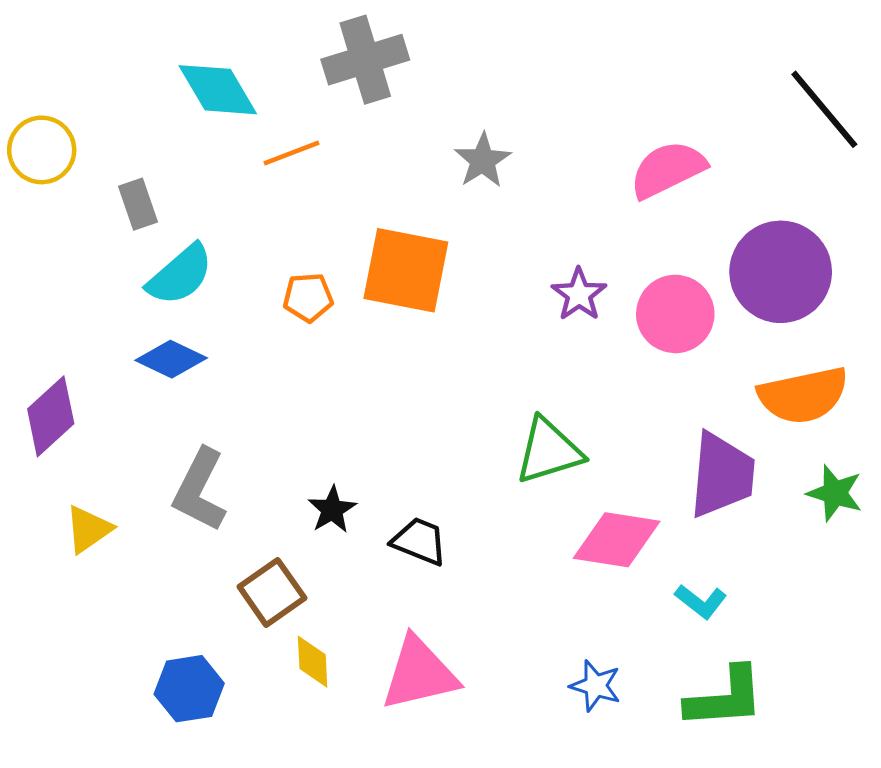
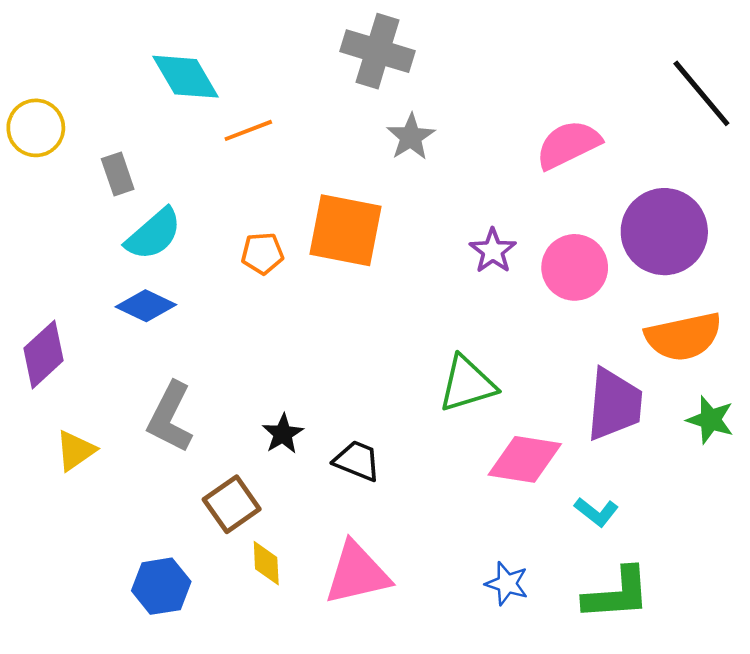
gray cross: (365, 60) -> (378, 51), moved, turned 34

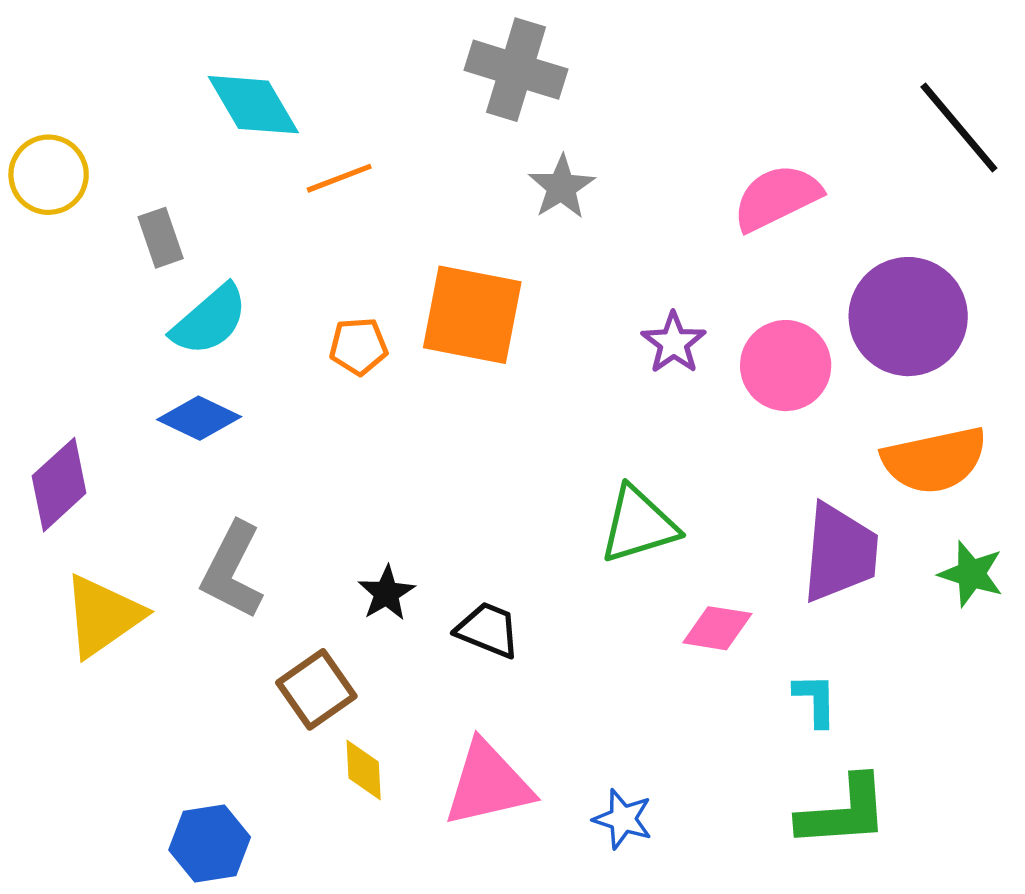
yellow triangle: (75, 450) -> (103, 616), size x1.5
pink diamond: (525, 459) -> (717, 628), size x0.7
cyan L-shape: (596, 512) -> (815, 700), turned -129
blue star: (507, 584) -> (623, 819), moved
blue hexagon: (161, 586) -> (210, 843), moved

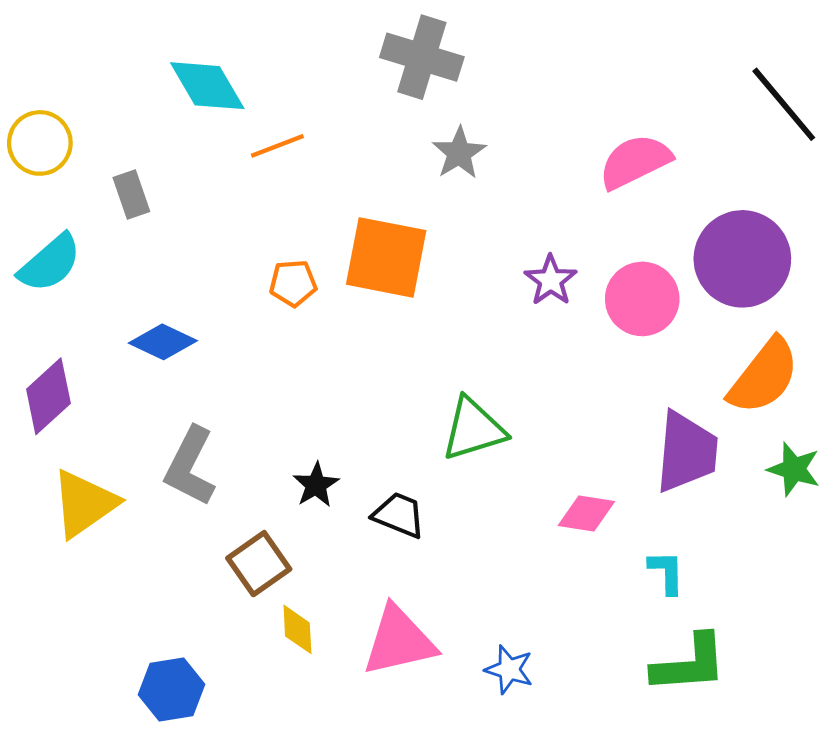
cyan semicircle: (210, 320) -> (50, 263), moved
orange semicircle: (934, 460) -> (764, 376), turned -40
green triangle: (639, 525) -> (473, 429), moved

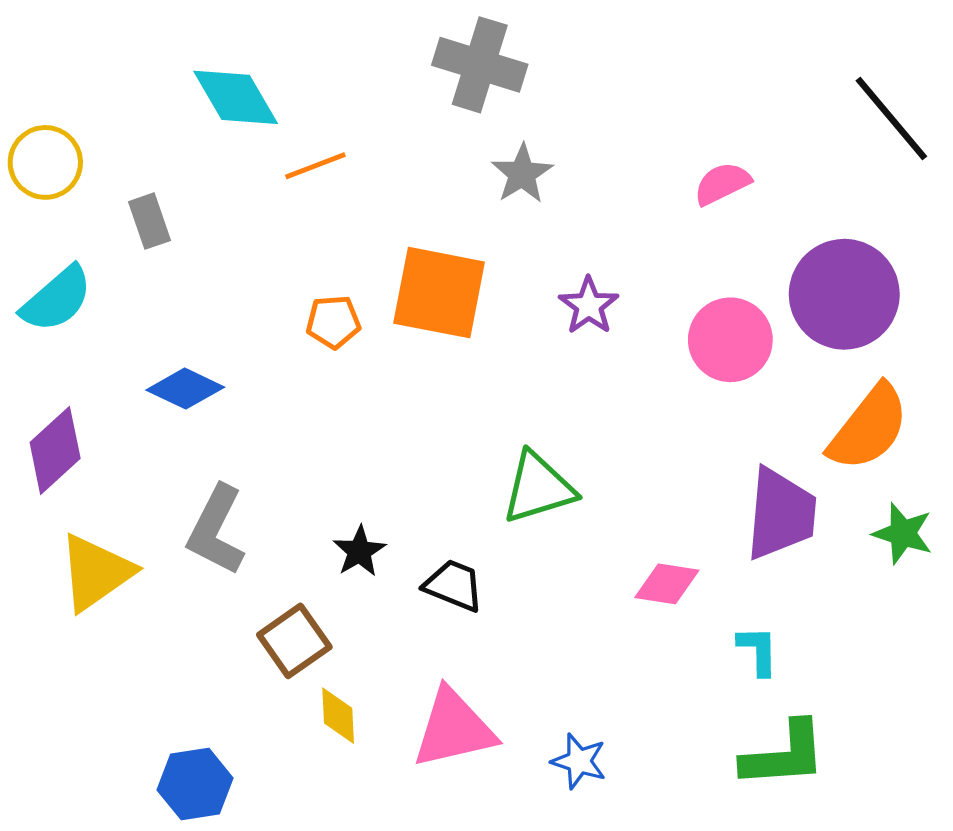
pink semicircle: (635, 162) -> (722, 184), size x0.7
purple star: (551, 280) -> (589, 306), moved

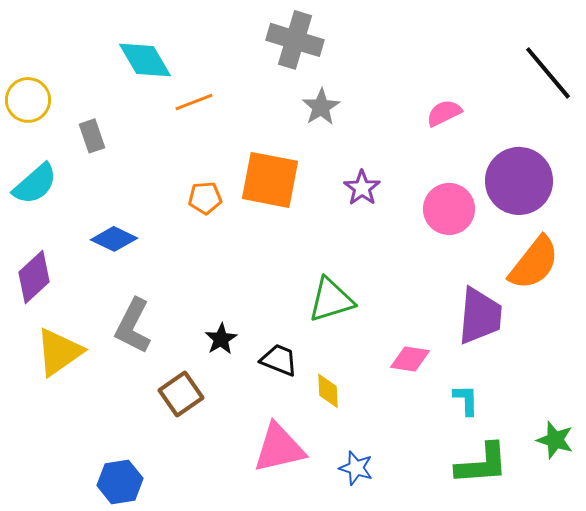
green star: (903, 533) -> (555, 440), moved
yellow diamond: (338, 716) -> (328, 391), moved

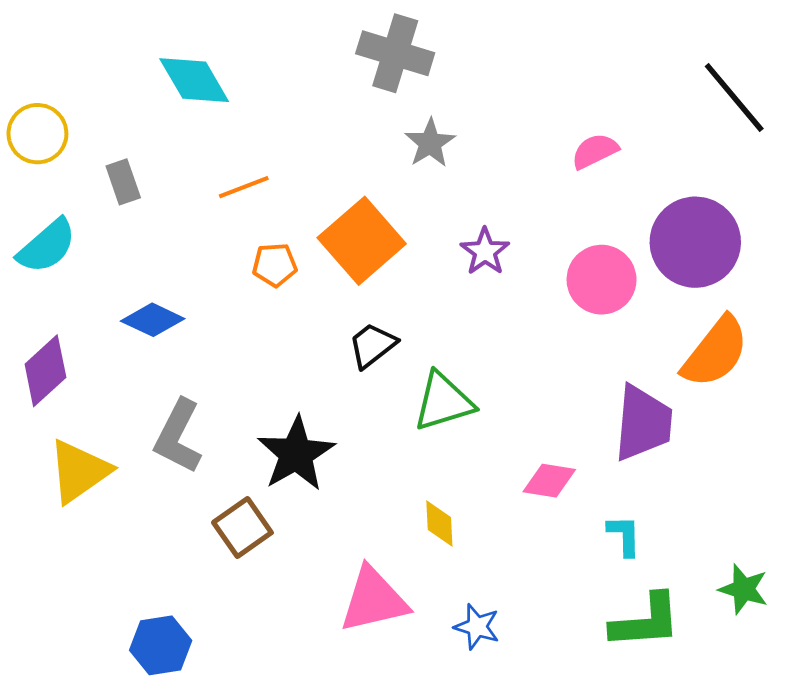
orange line: (194, 102) -> (244, 187), moved
orange square: (270, 180) -> (362, 241), turned 38
black star: (221, 339) -> (296, 454), size x1.8
black trapezoid: (279, 360) -> (372, 345), moved, turned -60

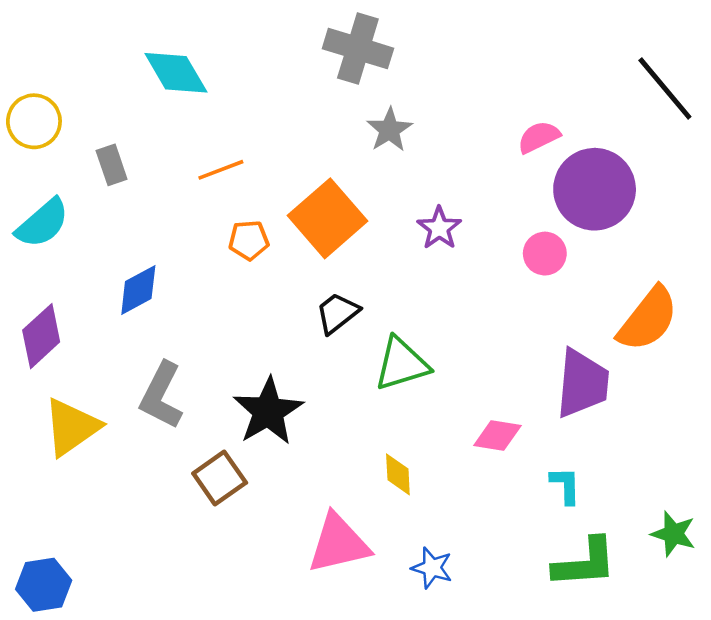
purple circle: (695, 242) -> (595, 189), moved
pink circle: (602, 280) -> (545, 254), size x0.7
blue diamond: (153, 320) -> (138, 290), turned -54
blue hexagon: (161, 645) -> (44, 585), moved

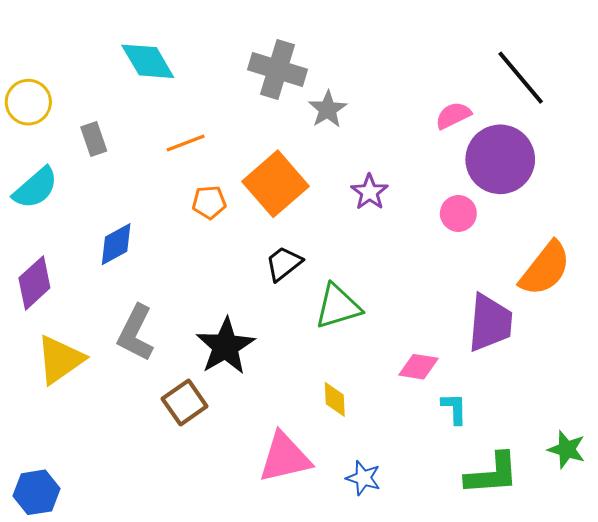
gray cross: (358, 48) -> (278, 69), moved
black line: (665, 89) -> (521, 78), moved
cyan L-shape: (565, 485) -> (454, 409), moved

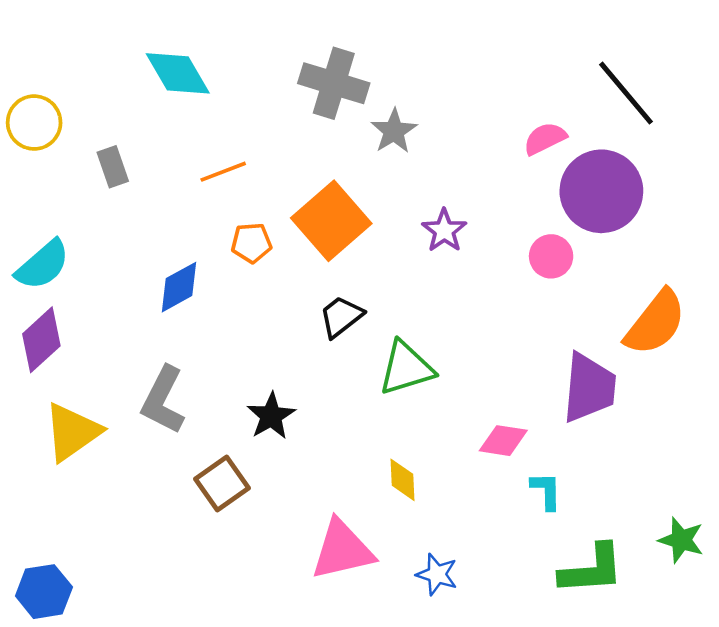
cyan semicircle: (35, 188) -> (43, 265), moved
blue diamond: (116, 244) -> (179, 287), moved
black star: (225, 346) -> (271, 416), size x0.7

